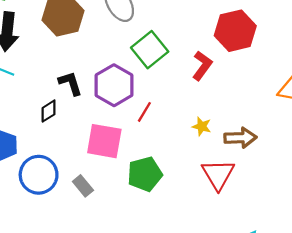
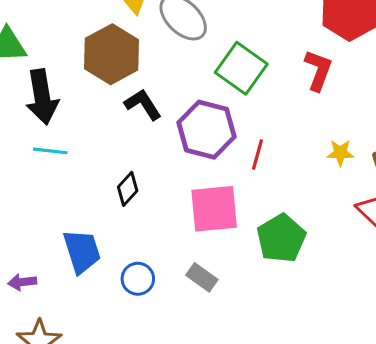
black L-shape: (70, 83) -> (143, 104), moved
blue circle: (39, 175) -> (138, 279), size x0.6

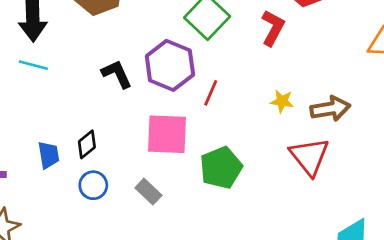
black L-shape: (143, 104) -> (117, 74), moved
black diamond: (128, 189) -> (87, 144), moved
blue trapezoid: (82, 251) -> (49, 155), size x0.7

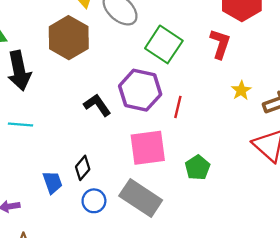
cyan line: (33, 65) -> (21, 124), moved
yellow star: (282, 101) -> (241, 90), moved, turned -30
green pentagon: (221, 168) -> (198, 168), size x0.7
gray rectangle: (148, 192) -> (141, 198), size x1.8

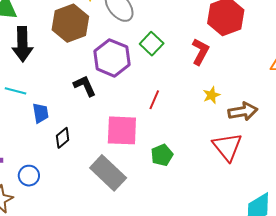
green square: (164, 44) -> (152, 44), size x0.7
purple hexagon: (140, 90) -> (112, 58), moved
blue trapezoid: (52, 182) -> (41, 113), moved
blue circle: (94, 201) -> (29, 176), moved

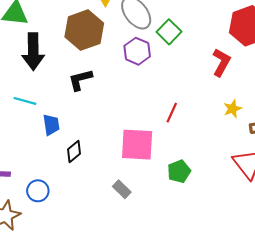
green square: (152, 44) -> (169, 32), moved
purple hexagon: (112, 58) -> (137, 51), moved, size x0.7
black L-shape: (85, 86) -> (80, 80), moved, turned -80
gray rectangle: (108, 173) -> (122, 189), size x0.5

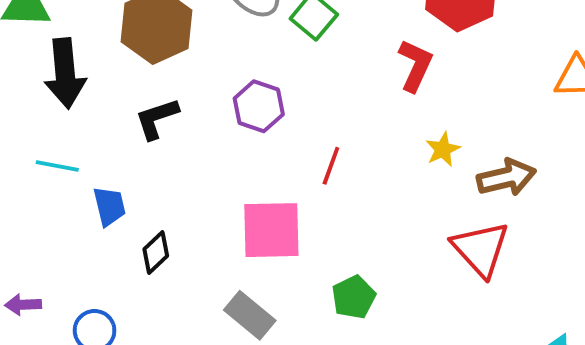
purple hexagon: (137, 51) -> (259, 106), moved
green pentagon: (179, 171) -> (354, 297), moved
gray rectangle: (122, 189) -> (250, 315), size x1.4

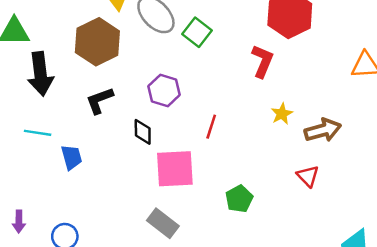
red triangle: (481, 249) -> (308, 176), size x0.6
black diamond: (156, 252) -> (143, 132), moved, turned -45
green pentagon: (354, 297) -> (239, 199), moved
purple arrow: (23, 305) -> (19, 222), turned -85

